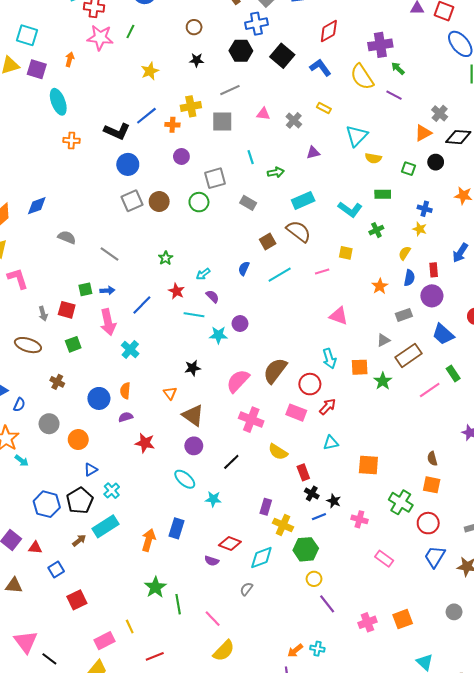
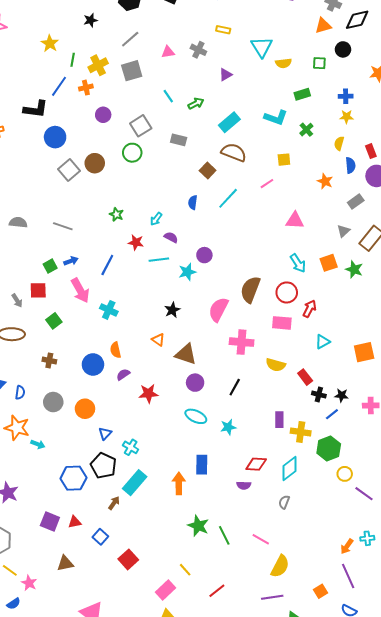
green line: (130, 31) -> (73, 60), moved
orange triangle: (423, 133) -> (323, 26), turned 30

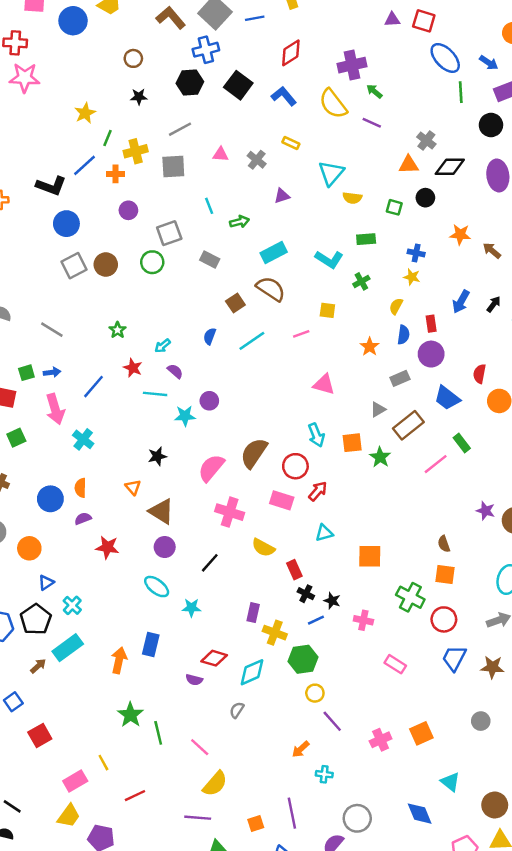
orange arrow: (347, 546) -> (301, 749), moved

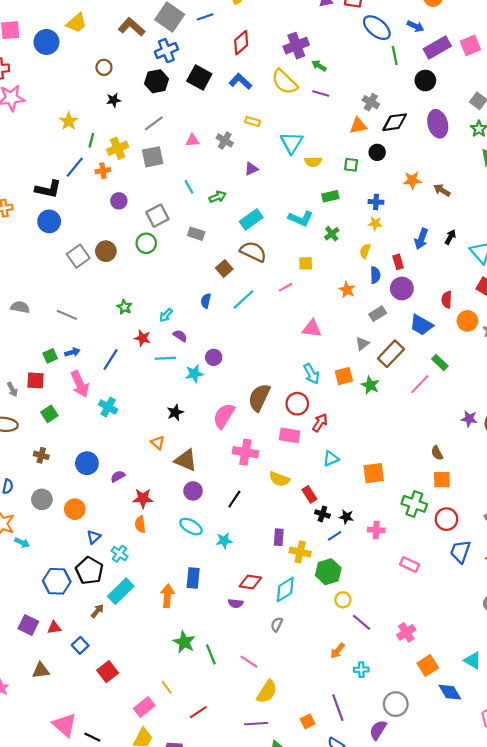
blue circle: (66, 224) -> (49, 221), moved
orange semicircle: (80, 488) -> (140, 524), moved
orange square: (421, 733) -> (428, 665), moved

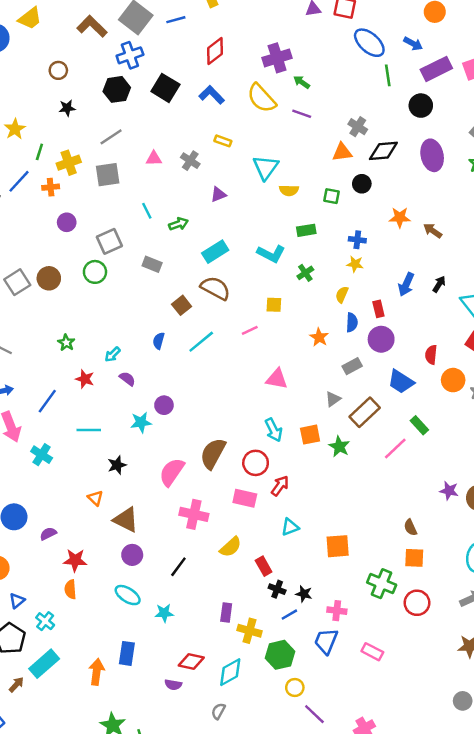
cyan line: (165, 358) -> (89, 430), moved
yellow semicircle: (279, 479) -> (231, 547), turned -66
blue trapezoid: (460, 552) -> (326, 641), moved

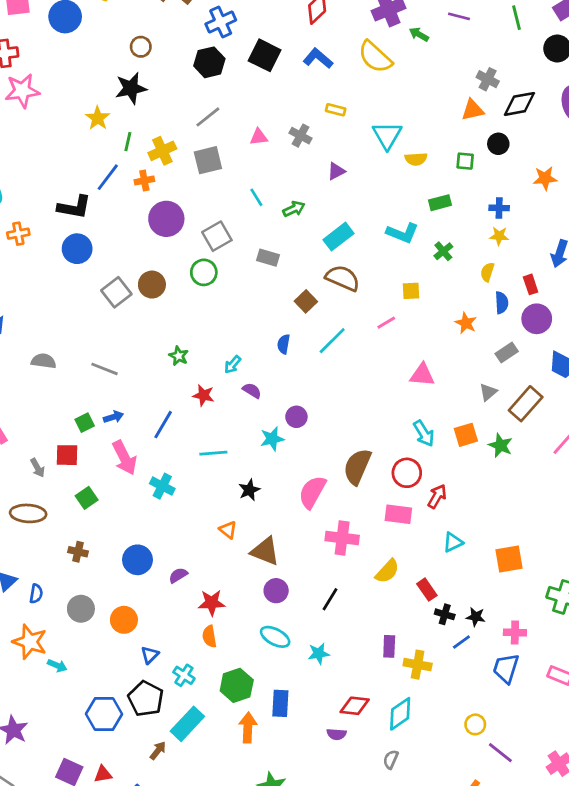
black star: (67, 108) -> (131, 88), moved, size x1.6
purple line: (302, 114) -> (459, 16), moved
purple circle: (67, 222) -> (166, 219), size x1.6
green hexagon: (280, 655) -> (237, 685), moved

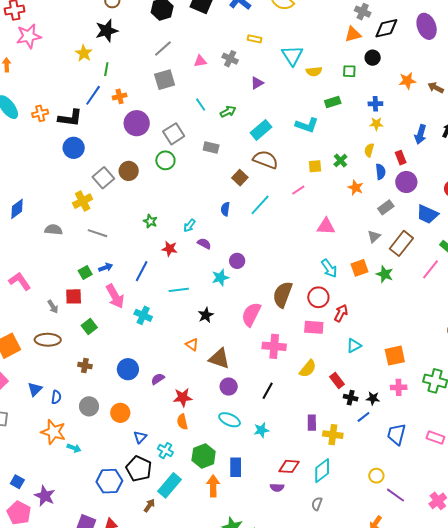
yellow cross: (162, 151) -> (83, 201), moved
orange cross: (18, 234) -> (40, 113), moved
green cross: (443, 251) -> (340, 161), moved
pink cross: (515, 632) -> (399, 387), moved

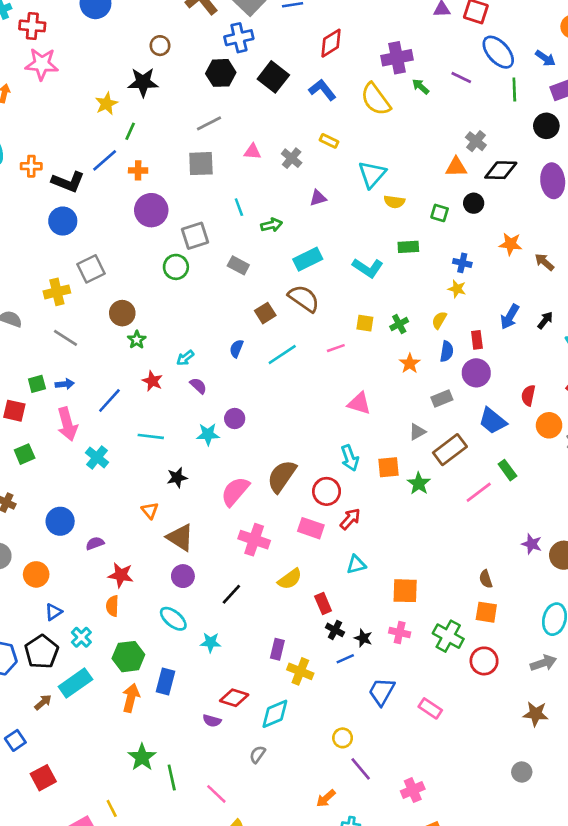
brown circle: (129, 171) -> (122, 313), moved

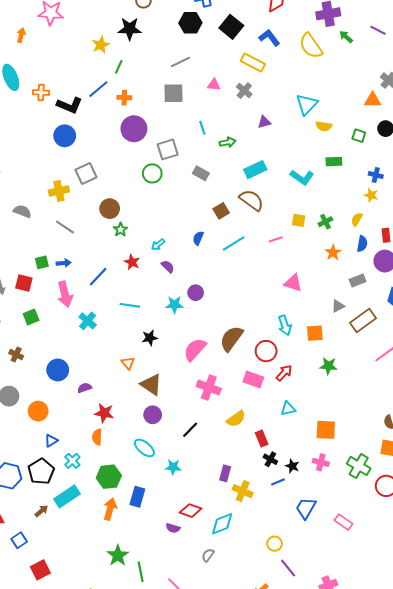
yellow rectangle: (329, 141) -> (253, 63), moved, size x1.6
green star: (419, 484) -> (328, 366), moved, turned -30

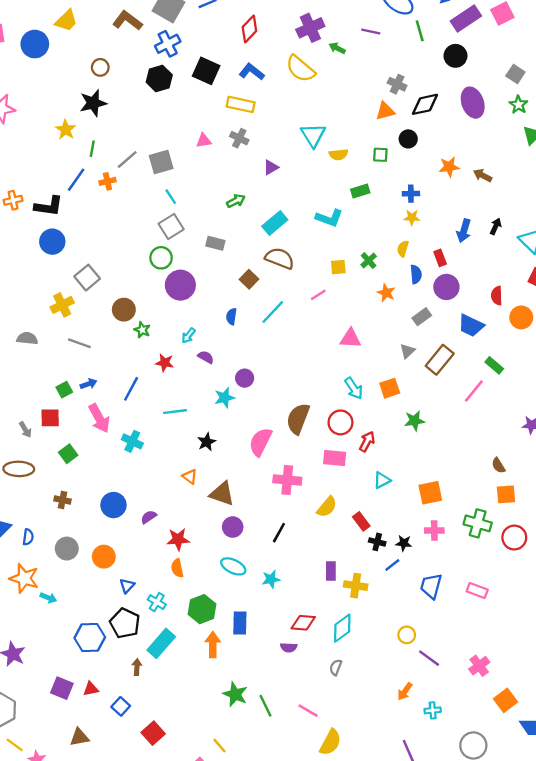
gray line: (180, 62) -> (127, 159), moved
cyan line: (202, 128) -> (171, 197), moved
purple circle: (134, 129) -> (180, 285), moved
brown arrow: (41, 511) -> (137, 667), turned -32

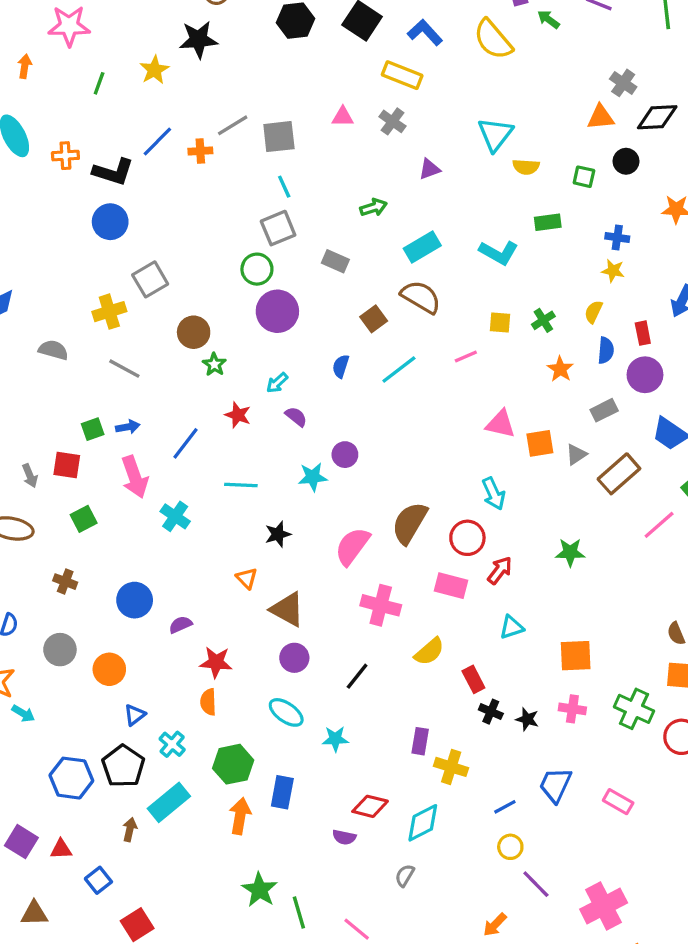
green line: (92, 149) -> (99, 83), moved
orange square: (390, 388) -> (540, 443), moved
blue line: (392, 565) -> (505, 807), moved
pink cross: (479, 666) -> (604, 906), size x1.5

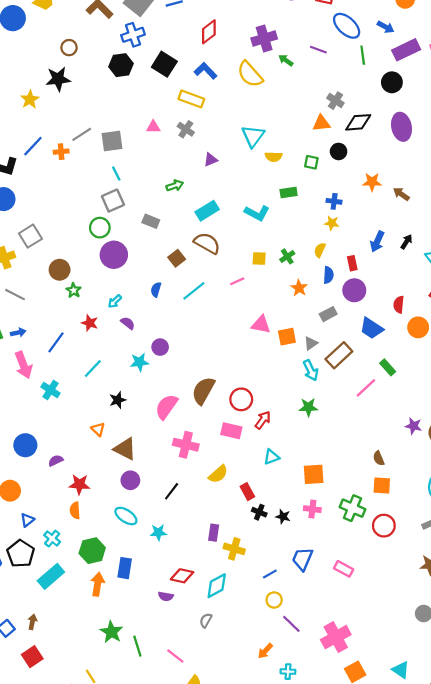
cyan line: (241, 485) -> (93, 368), turned -48
cyan arrow: (494, 494) -> (311, 370), moved
brown arrow: (130, 830) -> (32, 622), moved

